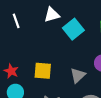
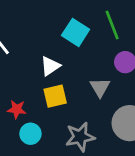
white triangle: (52, 15) -> (50, 66), moved

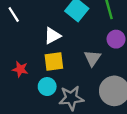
cyan circle: (30, 134) -> (47, 87), moved

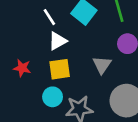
white line: (14, 15) -> (49, 17), moved
red star: (20, 69) -> (22, 68), moved

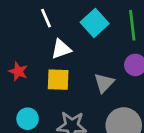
white line: (49, 17) -> (46, 18), moved
cyan circle: (53, 97) -> (28, 119), moved

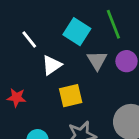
yellow square: (58, 80) -> (71, 96), moved
gray triangle: (104, 83) -> (97, 60), moved

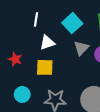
white line: (29, 39) -> (36, 19), turned 32
yellow square: (71, 96) -> (45, 67), moved

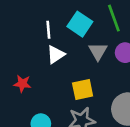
white line: (36, 19) -> (48, 30), moved
yellow square: (45, 67) -> (83, 90), moved

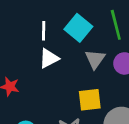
yellow square: (83, 90) -> (90, 100), moved

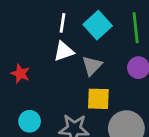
gray triangle: (95, 59) -> (92, 66), moved

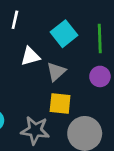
white line: (63, 23) -> (15, 20), moved

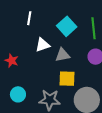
gray triangle: (56, 72) -> (63, 55), turned 35

